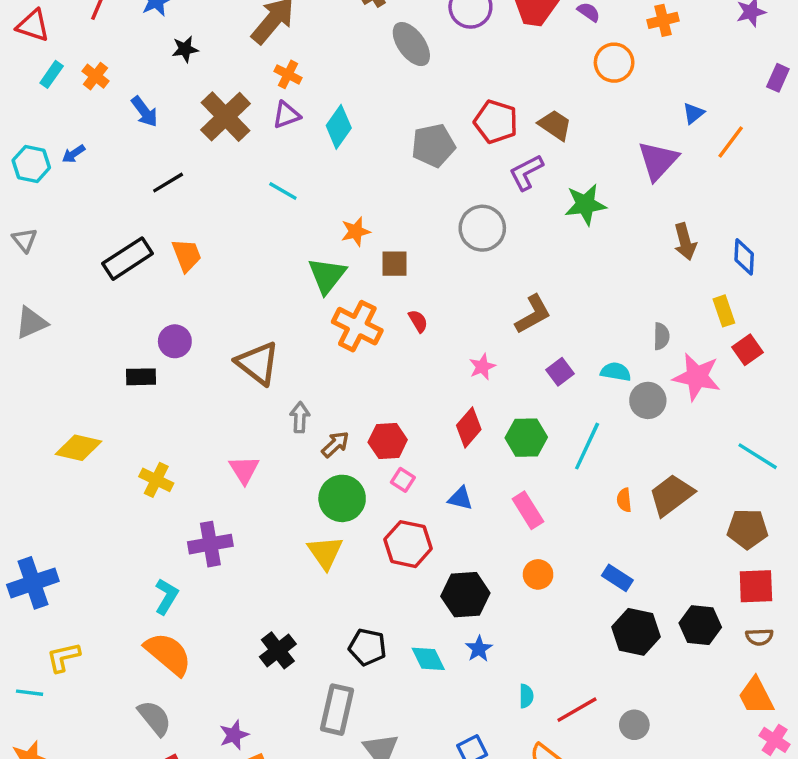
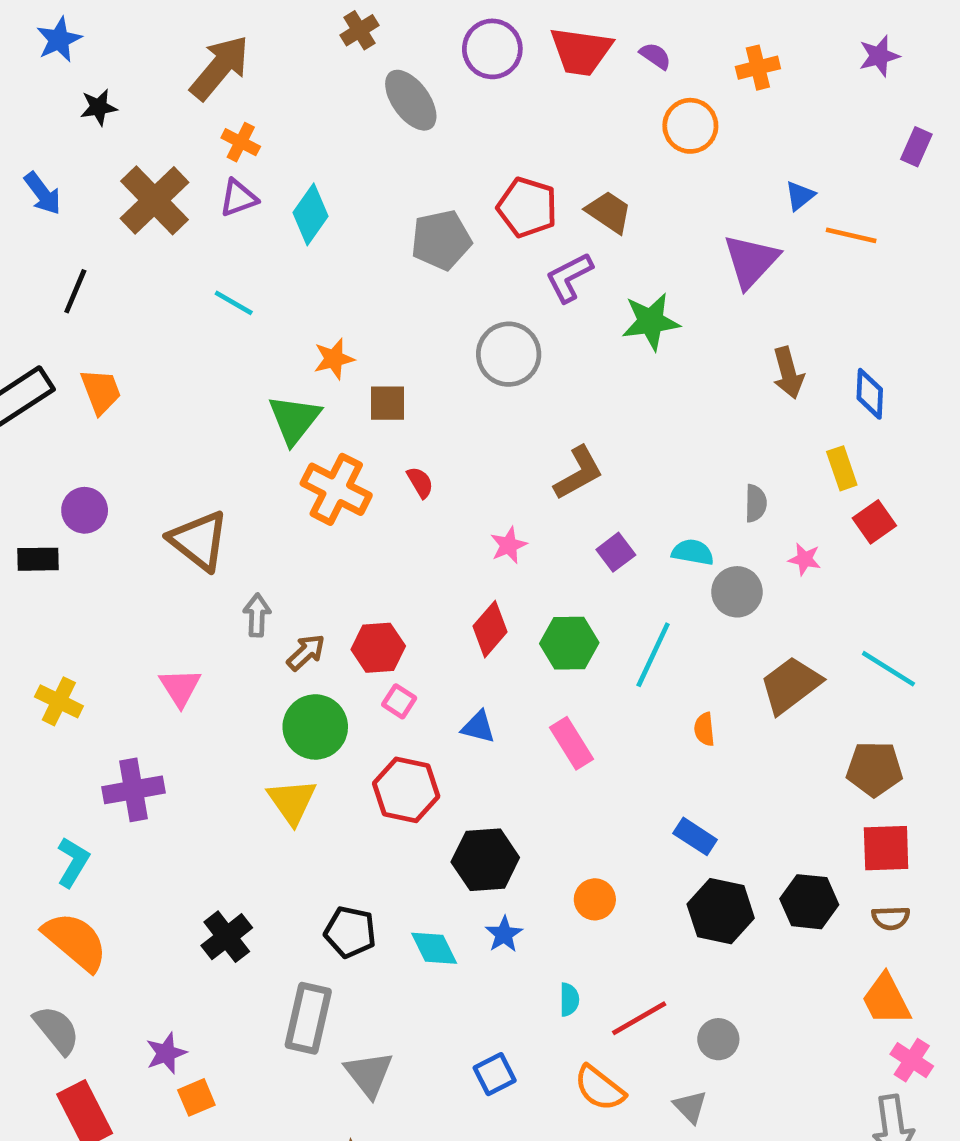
orange line: (731, 142) -> (851, 235), turned 66
black line: (168, 183) -> (75, 291), turned -36
pink star: (697, 377) -> (805, 559), size x0.5
brown trapezoid: (671, 495) -> (791, 685), moved
orange circle: (538, 574) -> (595, 899), moved

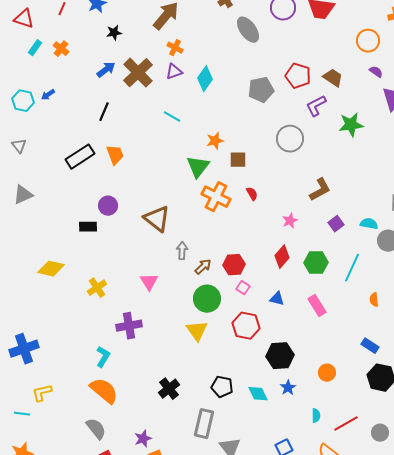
purple semicircle: (655, 56) -> (376, 72), moved
blue arrow: (43, 193) -> (106, 70), moved, turned -90
yellow cross: (59, 701) -> (97, 288), turned 30

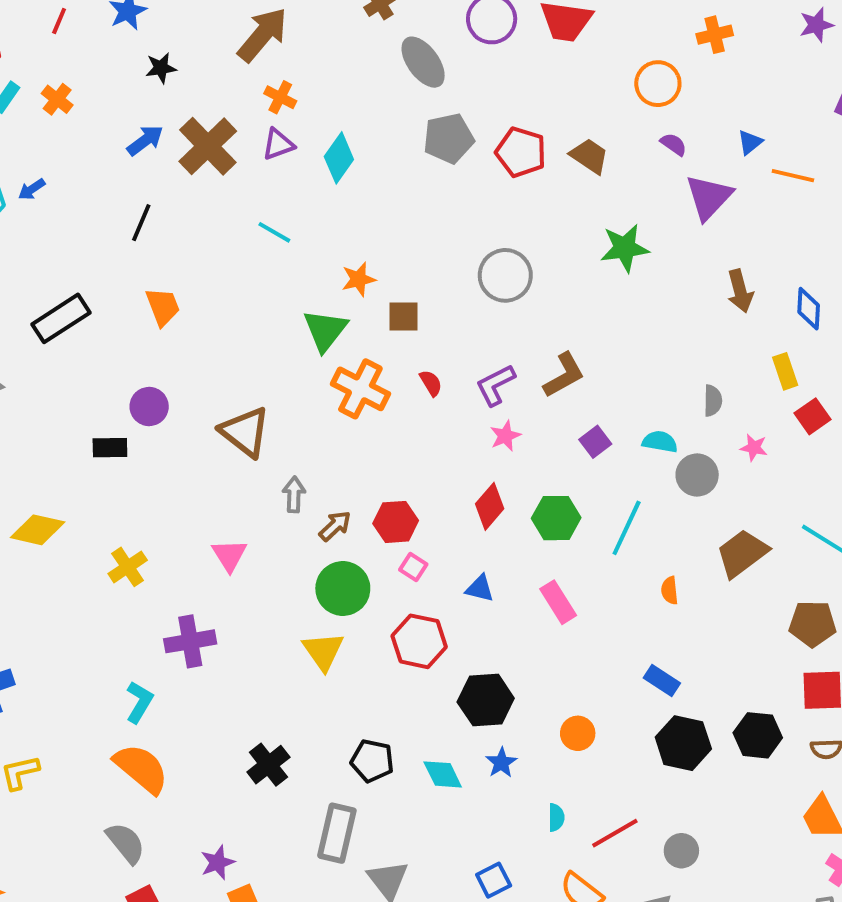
gray pentagon: (261, 90) -> (449, 138), moved
purple L-shape: (316, 106) -> (495, 385), moved
black rectangle: (80, 157) -> (61, 318), moved

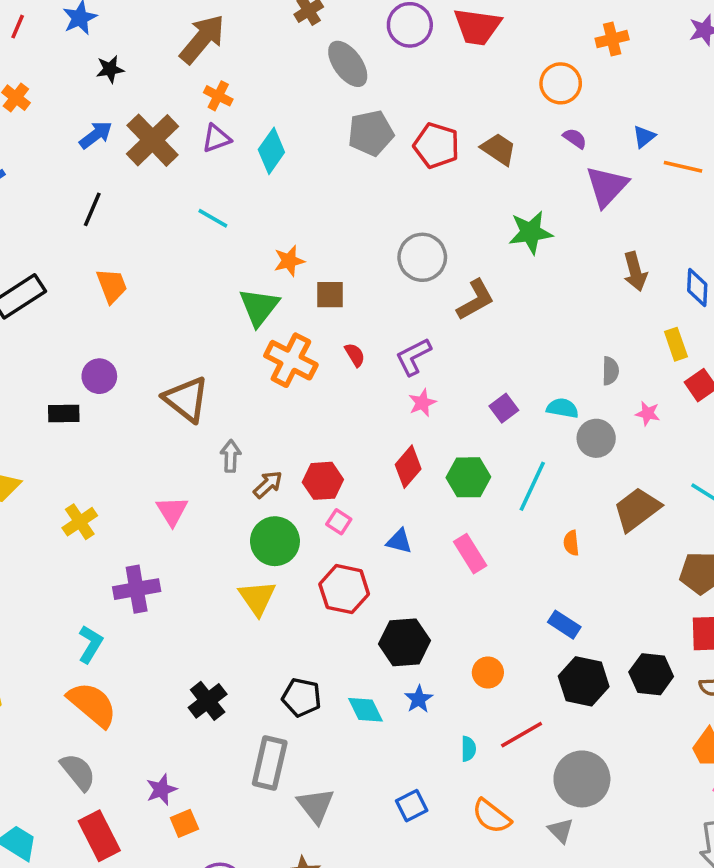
brown L-shape: (564, 375) -> (475, 300), moved
red line: (615, 833) -> (522, 735), moved
gray circle: (681, 851) -> (582, 779), size x1.8

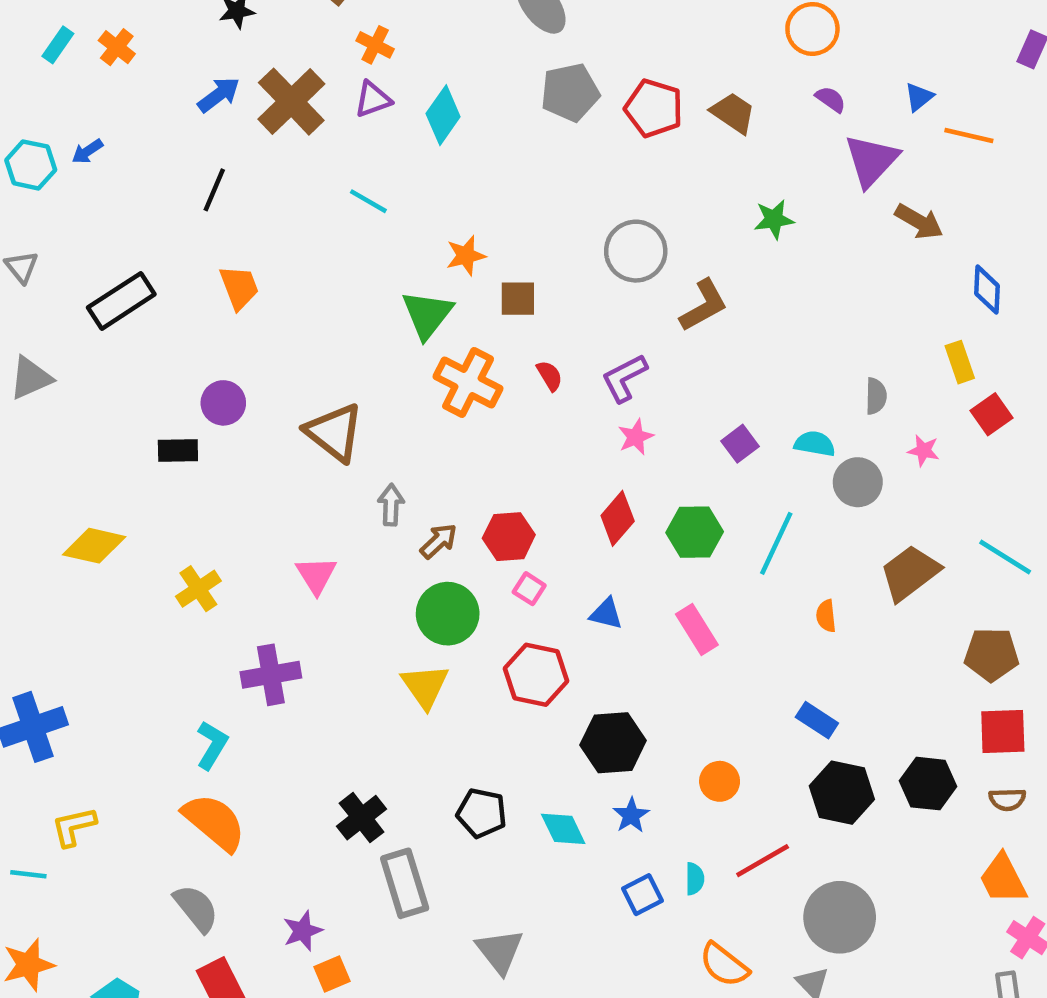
green star: (530, 232) -> (774, 219), size x0.7
brown arrow: (635, 271) -> (919, 222), moved, turned -45
gray rectangle: (270, 763) -> (405, 883), moved, turned -30
blue square: (412, 806) -> (643, 895), moved

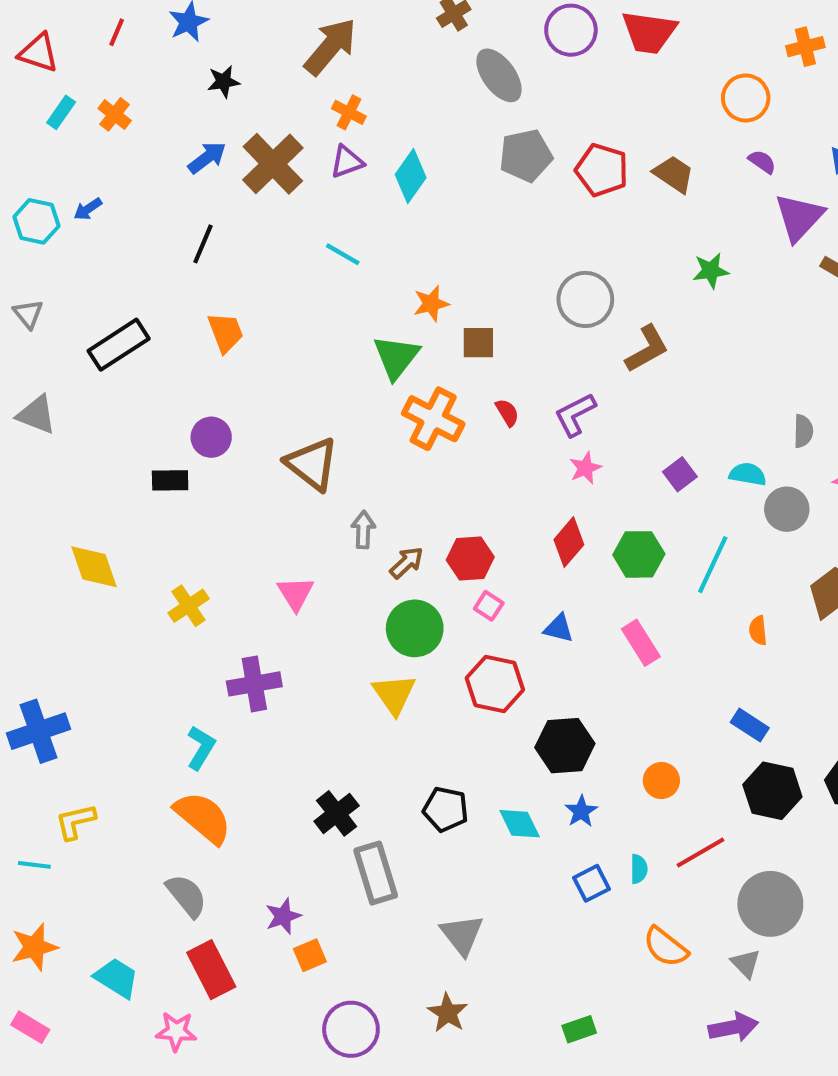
gray triangle: (31, 378) -> (36, 415), turned 45
yellow diamond: (94, 546) -> (94, 567), turned 58

